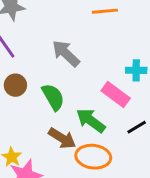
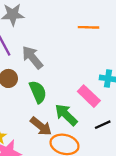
gray arrow: (66, 53) -> (32, 57), moved

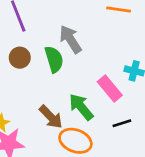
gray arrow: (32, 57) -> (70, 39), moved
green semicircle: (38, 92) -> (54, 59), moved

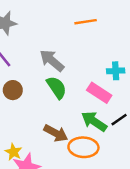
green semicircle: (54, 59) -> (57, 87), moved
green arrow: (81, 107) -> (94, 121), moved

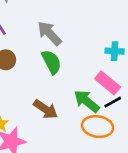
pink rectangle: (99, 93) -> (108, 83), moved
orange ellipse: (83, 147) -> (98, 127), moved

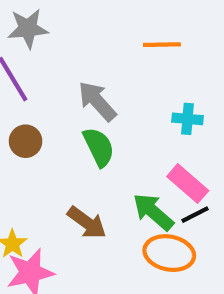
cyan cross: (115, 51) -> (188, 119), moved

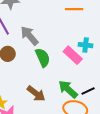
gray arrow: (97, 101) -> (29, 36), moved
pink rectangle: (188, 184) -> (73, 55), moved

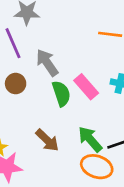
pink rectangle: (73, 55) -> (86, 87), moved

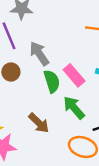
green arrow: (90, 139) -> (74, 108), moved

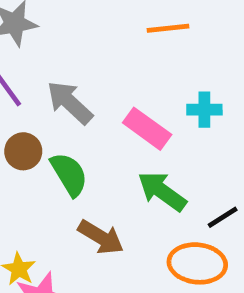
green semicircle: (52, 81) -> (69, 174), moved

